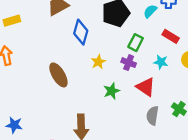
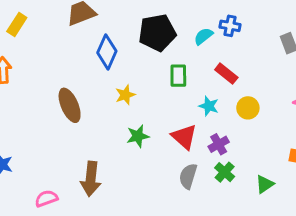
yellow rectangle: (12, 21) -> (17, 24), turned -49
green rectangle: (136, 43) -> (178, 76), turned -35
purple cross: (129, 63) -> (219, 144), moved, turned 32

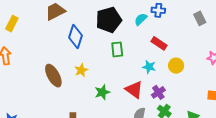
green rectangle: (178, 76) -> (117, 49), moved
yellow star: (125, 95) -> (81, 70), moved

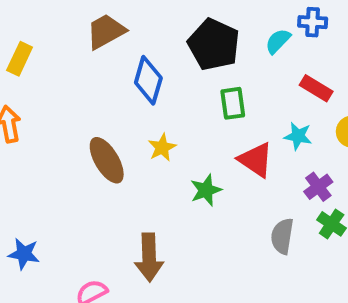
black pentagon: (109, 20) -> (214, 44), turned -30
red triangle: (134, 90) -> (256, 160), moved

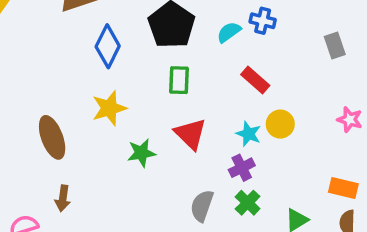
cyan star: (298, 136) -> (248, 134), moved
yellow star: (162, 148) -> (109, 108), size x1.4
brown ellipse: (107, 160) -> (52, 137), moved
brown arrow: (149, 257) -> (63, 198), moved, size x0.6

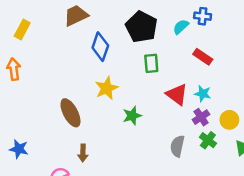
yellow circle: (280, 124) -> (229, 120), moved
red triangle: (190, 134) -> (177, 95), moved

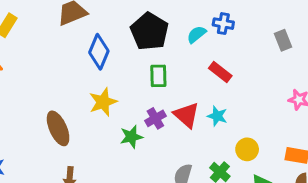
purple cross: (201, 117) -> (155, 118), moved

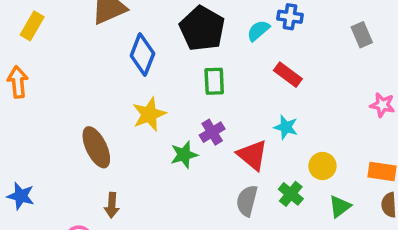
red triangle: (186, 115) -> (252, 155), moved

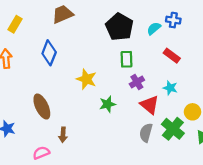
blue diamond: (142, 55) -> (49, 53), moved
yellow star: (149, 114) -> (86, 79), turned -30
purple cross: (212, 132) -> (137, 82), moved
brown ellipse: (96, 147) -> (42, 107), moved
green cross: (291, 194) -> (173, 129), size x1.5

